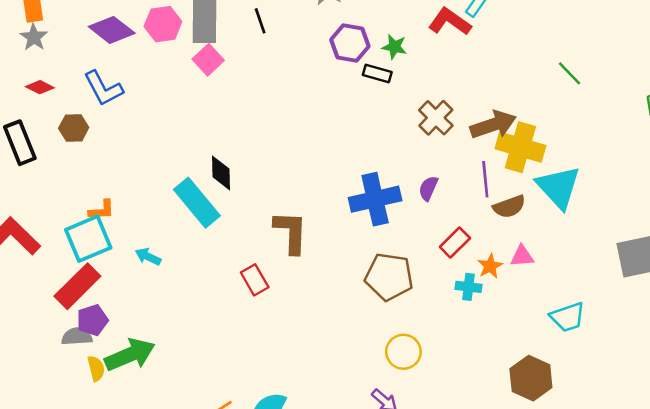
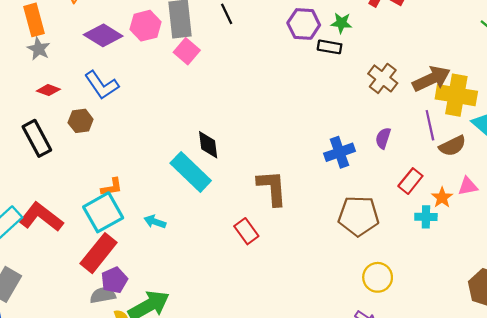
blue cross: (375, 199) -> (339, 152), size x0.7

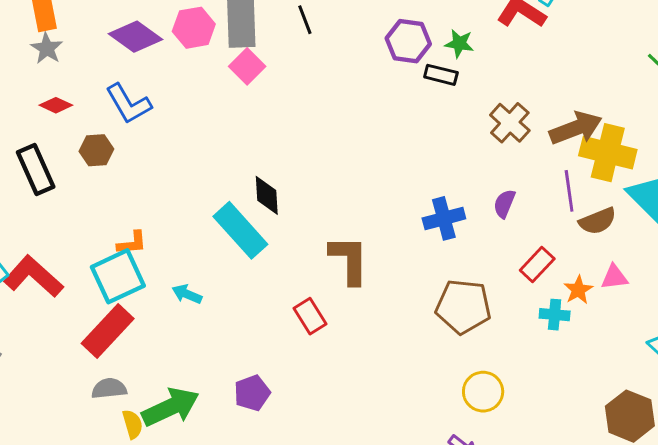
purple pentagon: (114, 280) -> (252, 393), moved

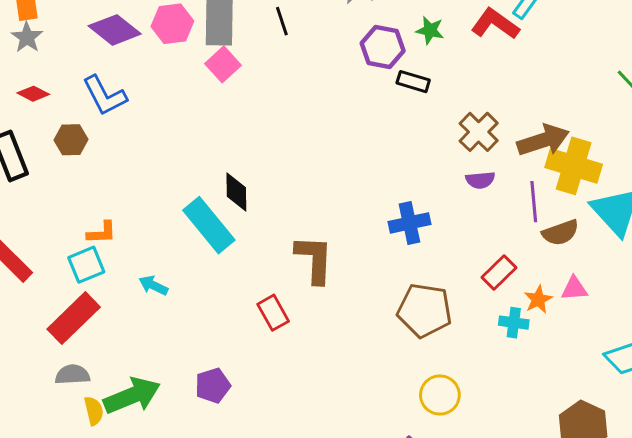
green star: (459, 43) -> (430, 30), moved
purple semicircle: (504, 204) -> (480, 180), moved, turned -120
cyan square: (118, 276) -> (86, 265), size x0.7

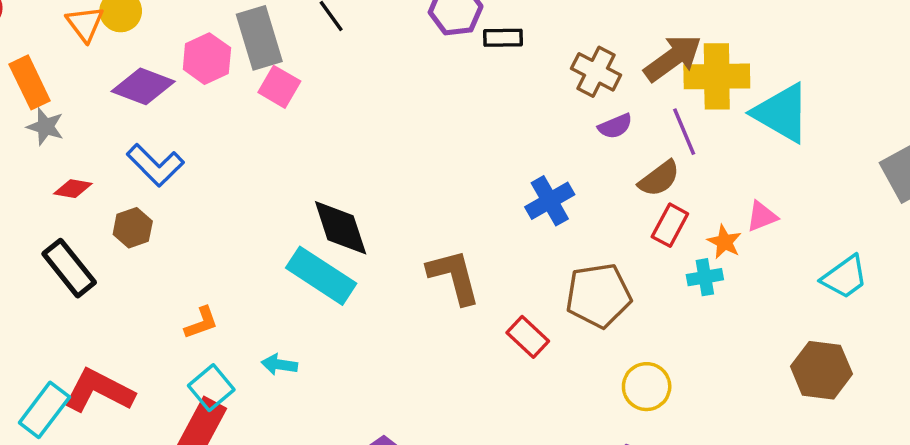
black diamond: (236, 192) -> (341, 228), size x1.4
brown semicircle: (560, 233) -> (659, 179), moved
cyan square: (86, 265) -> (211, 388), moved
red rectangle: (273, 313) -> (528, 337), moved

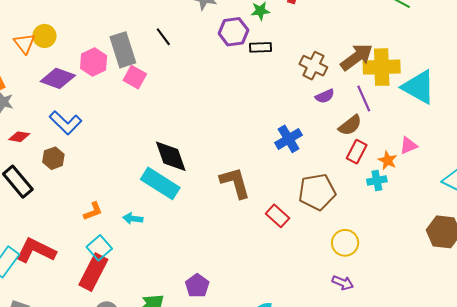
cyan arrow: (279, 365) -> (133, 219), moved

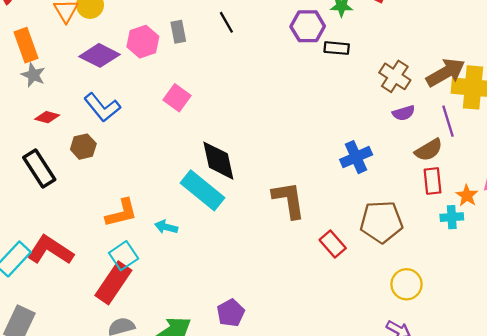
gray rectangle: (123, 50) -> (178, 32), size x0.6
pink square: (135, 77) -> (177, 98), moved
red rectangle: (357, 152) -> (433, 181), turned -40
orange L-shape: (93, 211) -> (121, 213), size x1.4

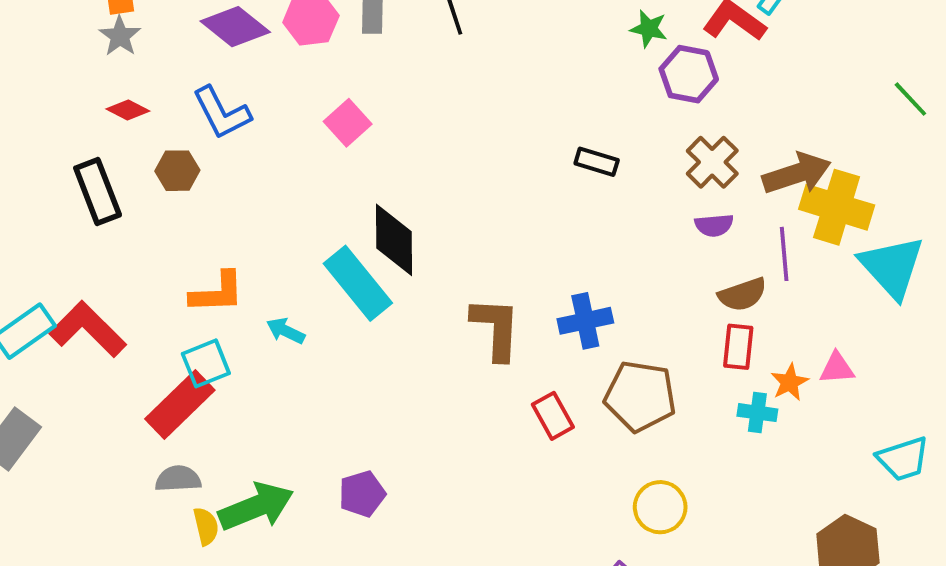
purple hexagon: (308, 26) -> (689, 74), moved
black rectangle: (337, 48) -> (597, 162), moved
blue cross: (356, 157) -> (585, 321), moved

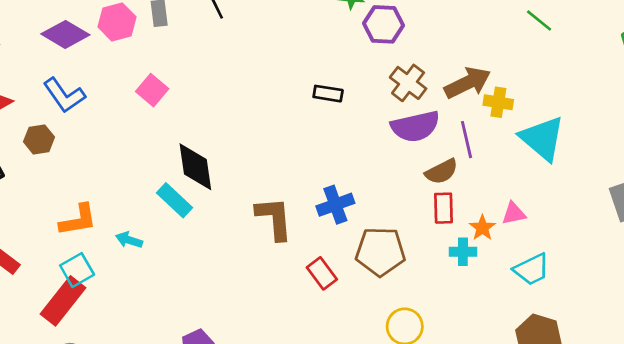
yellow cross: (837, 207) -> (498, 102), size x0.6
purple semicircle: (714, 225) -> (415, 126), size x1.8
cyan rectangle: (358, 283) -> (174, 200), size x0.7
cyan trapezoid: (903, 459) -> (532, 269), moved

